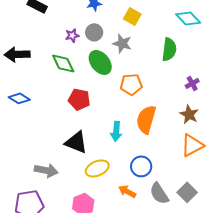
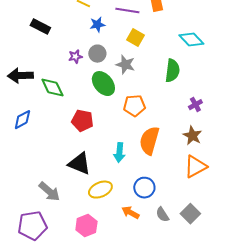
green diamond: (63, 63) -> (52, 88), moved
blue diamond: (19, 98) -> (22, 120), turned -60
gray arrow: (46, 170) -> (49, 192), turned 30
gray semicircle: (159, 193) -> (162, 215), size x0.7

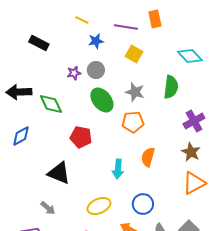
gray star: (125, 65) -> (135, 92), moved
purple cross: (195, 105) -> (194, 121), size x1.5
orange semicircle: (149, 141) -> (148, 157), size x0.7
black triangle: (79, 164) -> (59, 173), moved
gray arrow: (49, 192) -> (48, 208), size x0.7

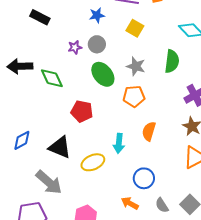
blue diamond: (21, 136) -> (22, 140), moved
yellow ellipse: (99, 206) -> (93, 162), moved
gray arrow: (48, 208) -> (49, 182), size x1.8

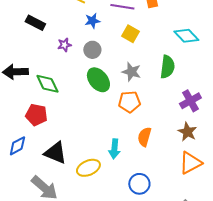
purple star: (75, 47) -> (64, 45), moved
red pentagon: (82, 111) -> (36, 115), moved

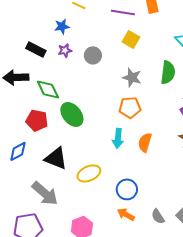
blue star: (92, 21) -> (62, 26), moved
black rectangle: (35, 23) -> (36, 49), moved
green ellipse: (98, 80) -> (72, 114), moved
cyan arrow: (114, 149) -> (118, 138), moved
blue circle: (139, 184) -> (127, 189), moved

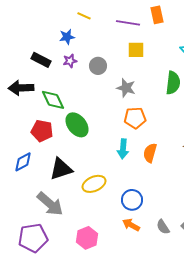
yellow square: (131, 39) -> (136, 50), turned -30
gray star: (132, 77) -> (126, 88), moved
black triangle: (56, 158) -> (61, 169), turned -40

